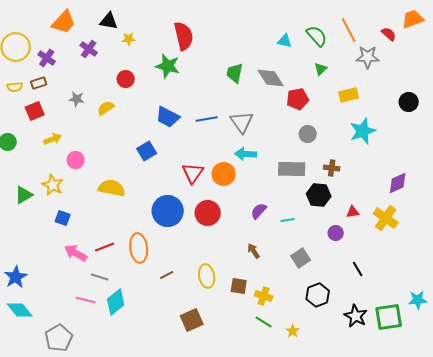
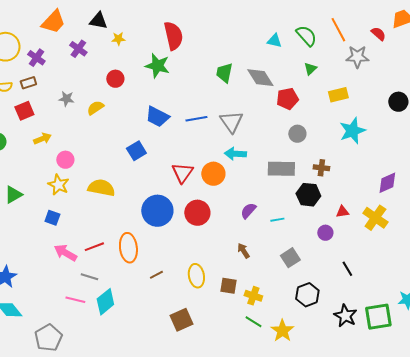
yellow star: (53, 185) -> (58, 185), moved
yellow star: (293, 331) -> (282, 331), size x1.6

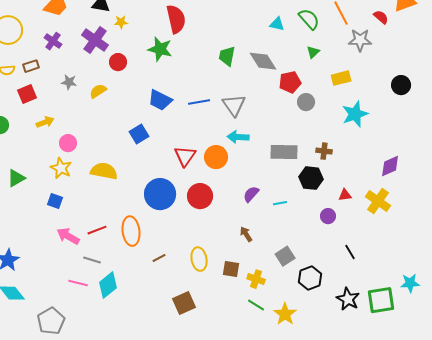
purple cross: (78, 49) -> (95, 40), moved, size x1.5
purple cross: (36, 58) -> (53, 41), moved
gray circle: (297, 134) -> (306, 102), moved
gray square: (290, 258) -> (285, 256), moved

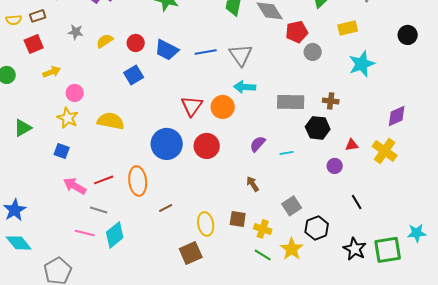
red circle: (118, 62) -> (136, 43), moved
blue square: (139, 134) -> (134, 75), moved
yellow ellipse: (199, 259) -> (206, 224), moved
yellow star: (285, 314) -> (292, 249), moved

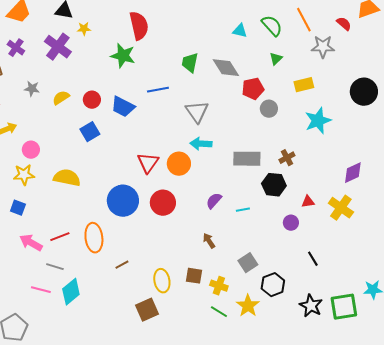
black circle: (408, 35) -> (364, 92), size x1.4
blue line: (206, 52) -> (158, 90), moved
brown cross: (331, 101) -> (287, 158), turned -35
yellow star: (68, 118) -> (24, 175), turned -30

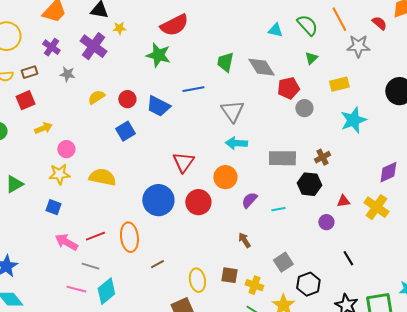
red semicircle: (139, 26) -> (174, 25), turned 76
gray star: (32, 89) -> (67, 74), moved
orange circle: (179, 164) -> (225, 177), moved

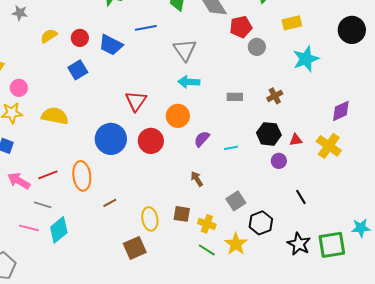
gray rectangle: (282, 158) -> (235, 97), size x0.6
black hexagon: (309, 184) -> (269, 134), moved

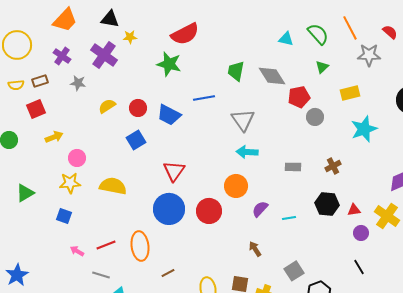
red triangle: (136, 101) -> (174, 171), moved
purple circle: (279, 161) -> (361, 233), moved
pink arrow: (19, 181) -> (77, 251), size x0.6

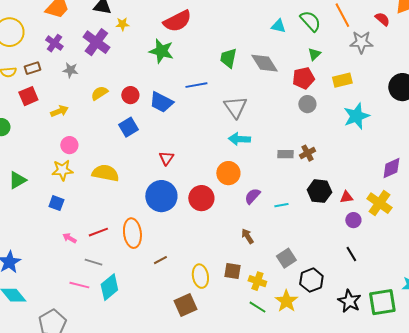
red pentagon: (299, 97) -> (303, 78), moved
yellow arrow: (54, 137) -> (59, 111), moved
brown cross: (333, 166) -> (307, 153), moved
red triangle: (174, 171) -> (166, 158), size x0.7

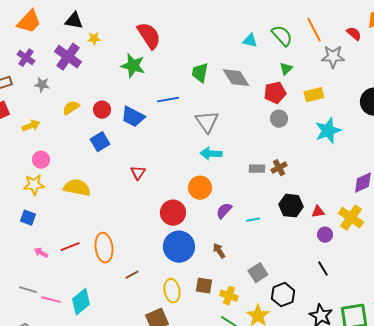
red semicircle: (177, 21) -> (149, 36), turned -96
blue circle: (161, 196) -> (179, 247), moved
gray line: (93, 262) -> (28, 290), moved

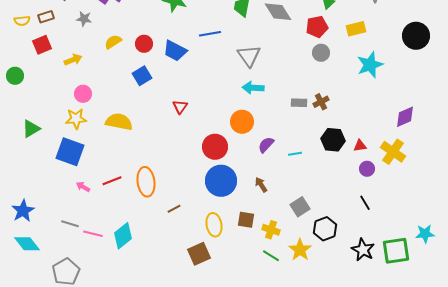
blue square: (28, 218) -> (70, 152), size x1.8

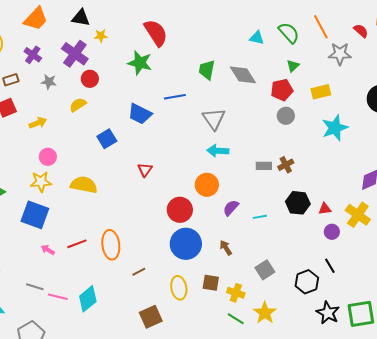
red circle: (144, 44) -> (90, 79), moved
black hexagon: (325, 229) -> (307, 282), moved
brown square: (199, 254) -> (151, 317), moved

